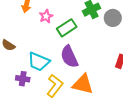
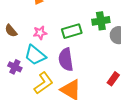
pink star: (46, 16) -> (40, 33), moved

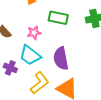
green rectangle: (72, 31) -> (58, 18), moved, turned 30

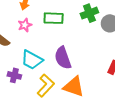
pink star: (34, 33) -> (25, 25), moved

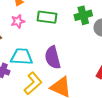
cyan trapezoid: (32, 60) -> (22, 57), turned 150

